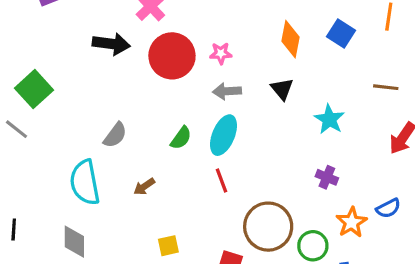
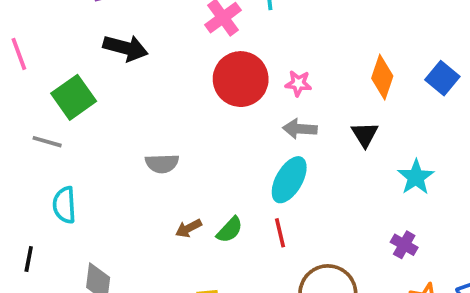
black arrow: (111, 44) -> (125, 48), moved
gray line: (16, 129) -> (47, 142), turned -30
gray semicircle: (115, 135) -> (162, 163), turned 44
green semicircle: (181, 138) -> (230, 230), moved
cyan semicircle: (85, 182) -> (64, 205), moved, size x0.7

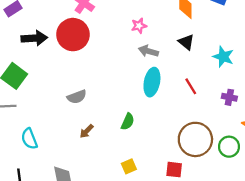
red circle: (241, 79) -> (73, 35), moved
gray arrow: (300, 129) -> (148, 51), turned 30
brown arrow: (188, 228) -> (86, 131), moved
red line: (280, 233) -> (191, 86), moved

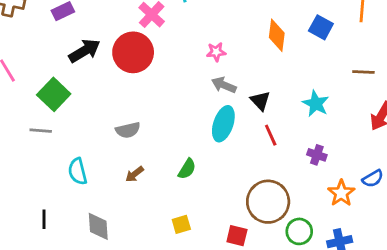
black arrow: (34, 38) -> (85, 51), turned -35
black triangle: (186, 42) -> (260, 101), moved
cyan semicircle: (29, 139) -> (78, 171), moved
green circle: (229, 147) -> (299, 231), moved

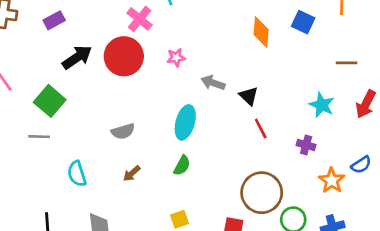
pink star: (216, 52) -> (176, 58), moved
cyan star: (316, 104) -> (322, 105), moved
cyan ellipse: (223, 124) -> (185, 122), moved

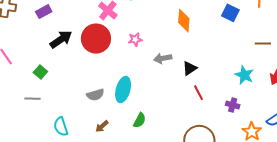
orange diamond: (261, 32) -> (184, 21), moved
gray arrow: (213, 83) -> (163, 58), turned -30
black triangle: (249, 96) -> (190, 68), turned 42
green square: (50, 101) -> (40, 72), size x0.6
cyan ellipse: (185, 122) -> (123, 90), moved

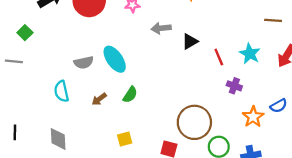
cyan ellipse: (123, 90) -> (115, 59), turned -55
red line: (199, 93) -> (219, 57), moved
brown arrow: (102, 126) -> (99, 99), moved
cyan semicircle: (61, 127) -> (61, 91), moved

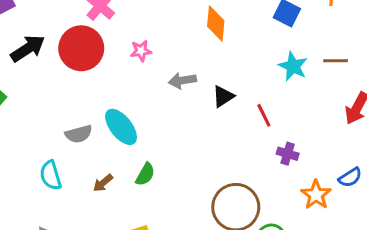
cyan star: (250, 54) -> (293, 66), moved

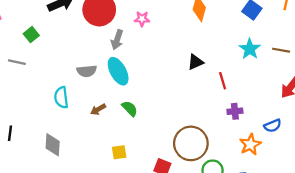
gray arrow: (182, 80) -> (117, 40), moved, turned -72
purple cross: (288, 154) -> (235, 111), turned -32
green semicircle: (145, 174) -> (130, 108), turned -84
blue semicircle: (350, 177) -> (273, 126), moved

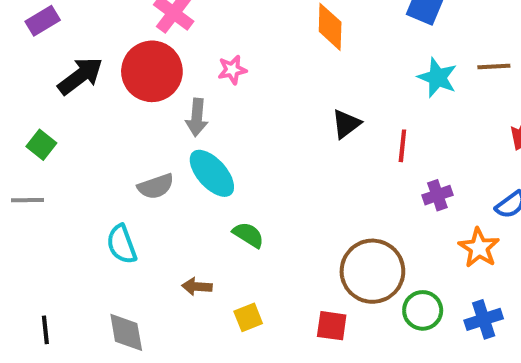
red line: (223, 81) -> (402, 146), turned 36
brown arrow: (98, 109) -> (197, 287), moved, turned 48

